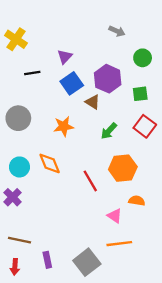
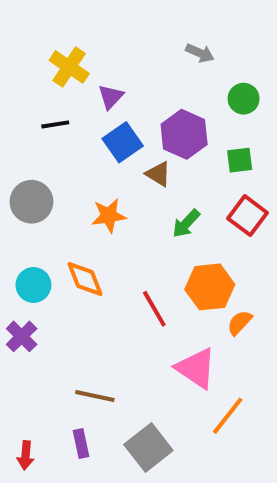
yellow cross: (16, 39) -> (69, 67), moved
orange semicircle: (137, 201) -> (240, 323), moved, turned -56
pink triangle: (115, 216) -> (196, 368), size x1.6
brown line: (19, 240) -> (95, 396), moved
orange line: (119, 244) -> (228, 416), moved, turned -45

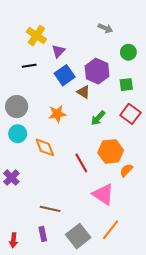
cyan circle: (33, 285) -> (18, 134), moved
orange line: (228, 416) -> (111, 230), moved

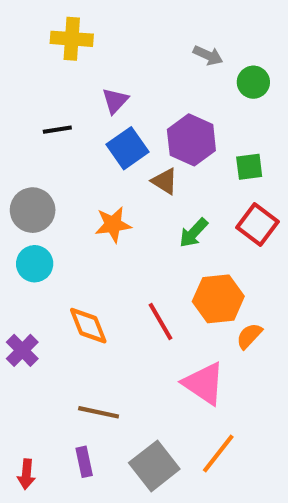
yellow cross: (36, 36) -> (72, 39), moved, turned -30
green circle: (128, 52) -> (253, 82), moved
orange diamond: (45, 147) -> (88, 326), moved

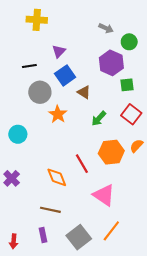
purple hexagon: (191, 140) -> (111, 63), moved
gray circle: (33, 210) -> (40, 92), moved
orange star: (113, 225) -> (58, 114), turned -30
orange diamond: (88, 326) -> (57, 177), moved
orange semicircle: (249, 336) -> (136, 146), moved

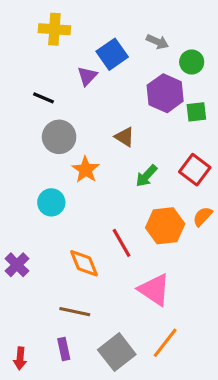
black line: (29, 66) -> (43, 98), turned 32
blue square: (65, 75) -> (112, 54), moved
green square: (127, 85) -> (196, 112), moved
cyan circle: (18, 134) -> (51, 202), moved

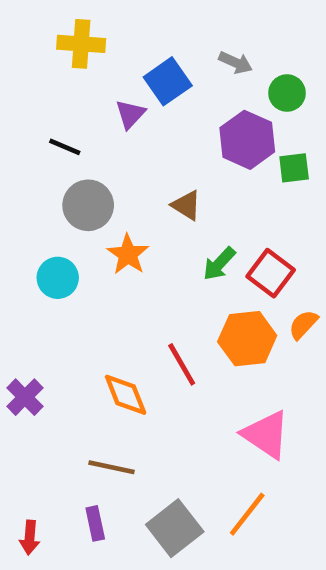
red square: (195, 170) -> (271, 273), moved
cyan circle: (51, 202) -> (58, 278), moved
pink triangle: (154, 290) -> (266, 435), moved

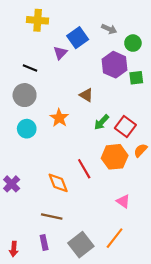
gray circle: (88, 205) -> (25, 95), moved
pink triangle: (266, 435) -> (123, 201), size x0.6

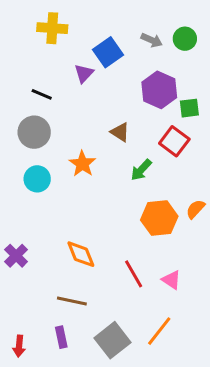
green circle: (133, 43) -> (185, 39), moved
red square: (125, 127) -> (174, 141), moved
red line: (84, 169) -> (134, 274), moved

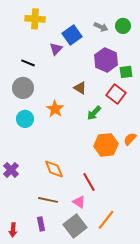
pink triangle: (171, 280) -> (79, 202), moved

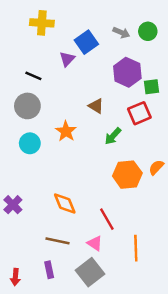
red square: (116, 94) -> (139, 113), turned 30
orange line: (106, 220) -> (136, 248), moved, turned -40

